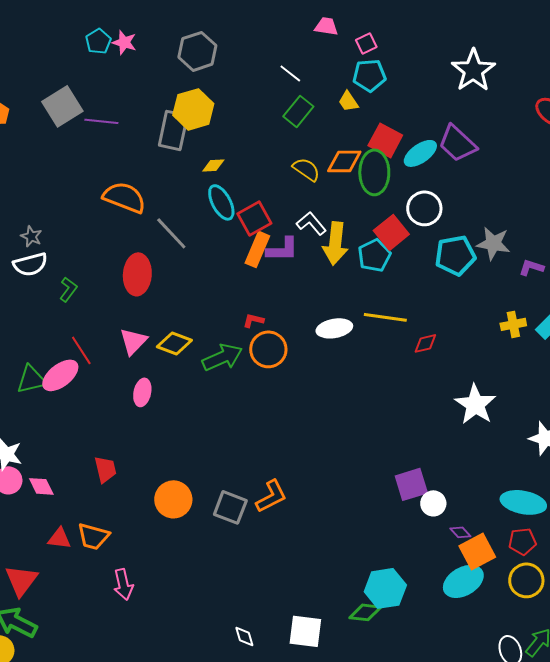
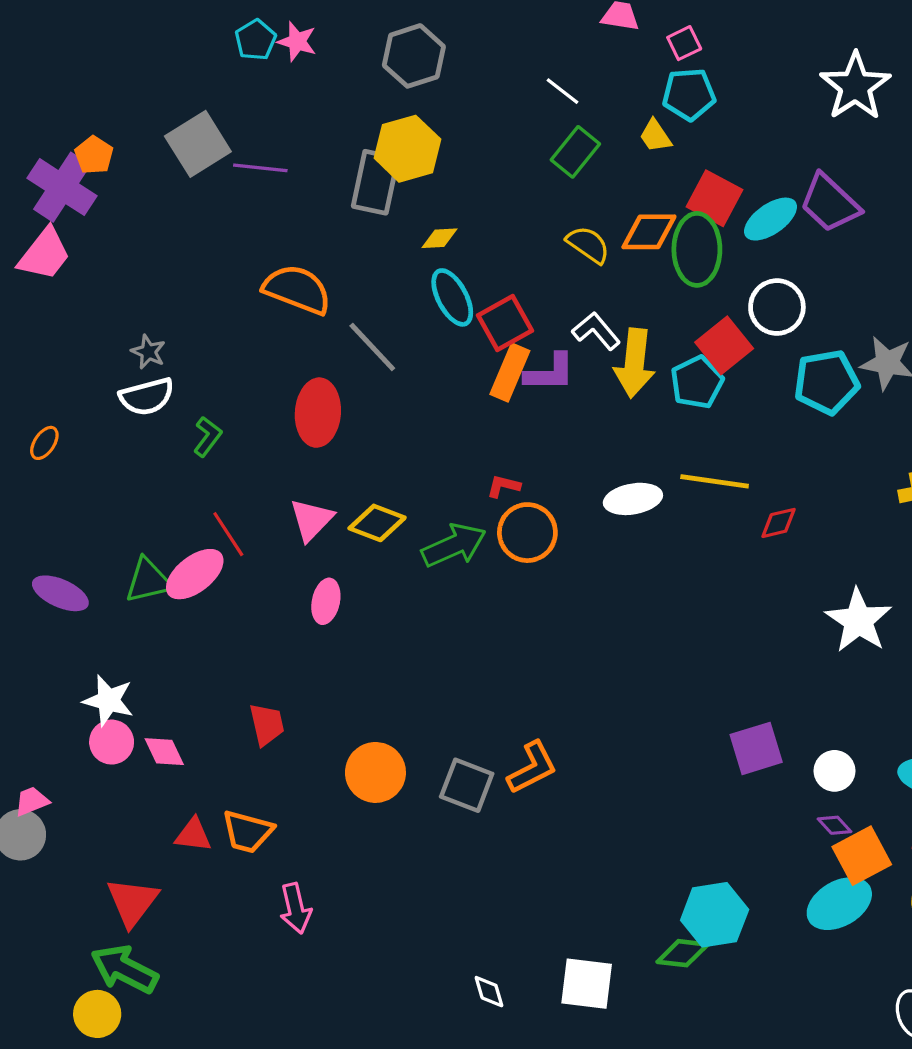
white circle: (433, 503) -> (834, 771), moved

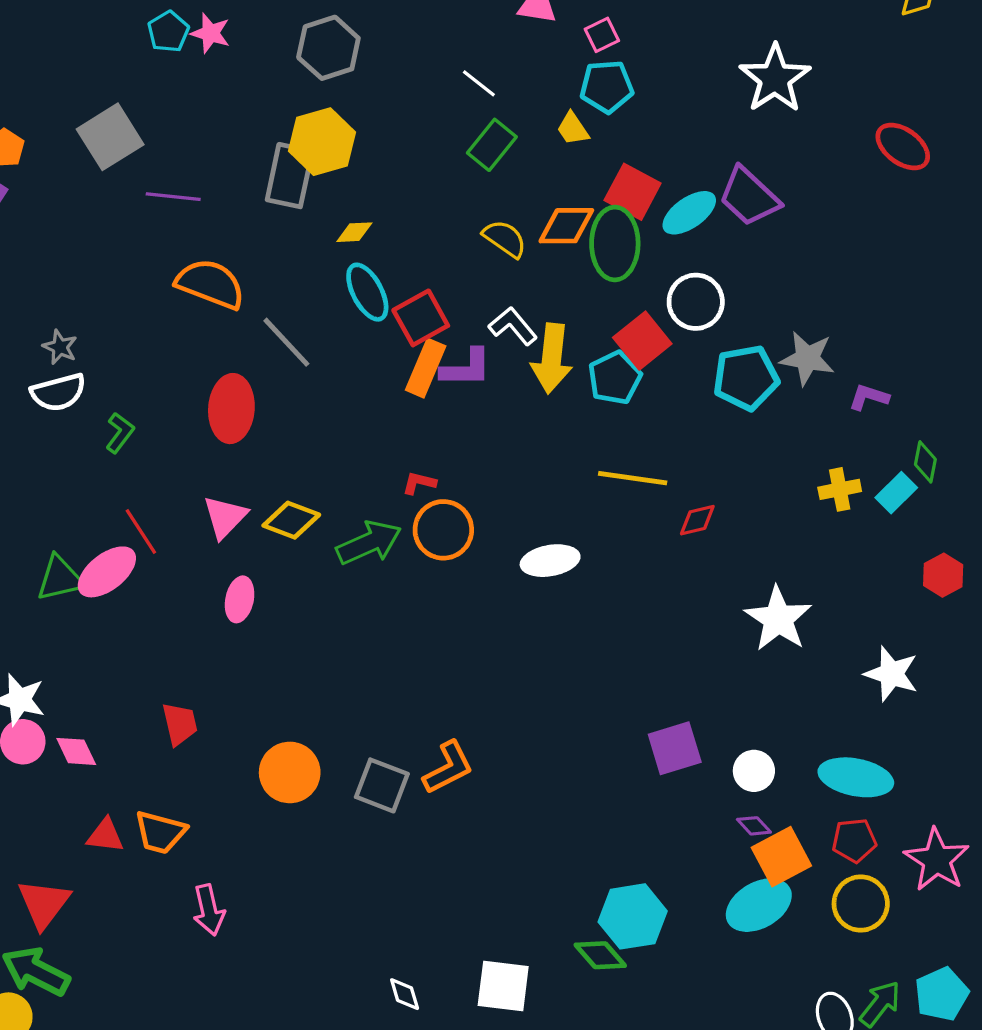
purple line: (260, 168) -> (173, 197), moved
white ellipse: (633, 499) -> (550, 561), moved
green diamond: (683, 953) -> (600, 955), turned 42

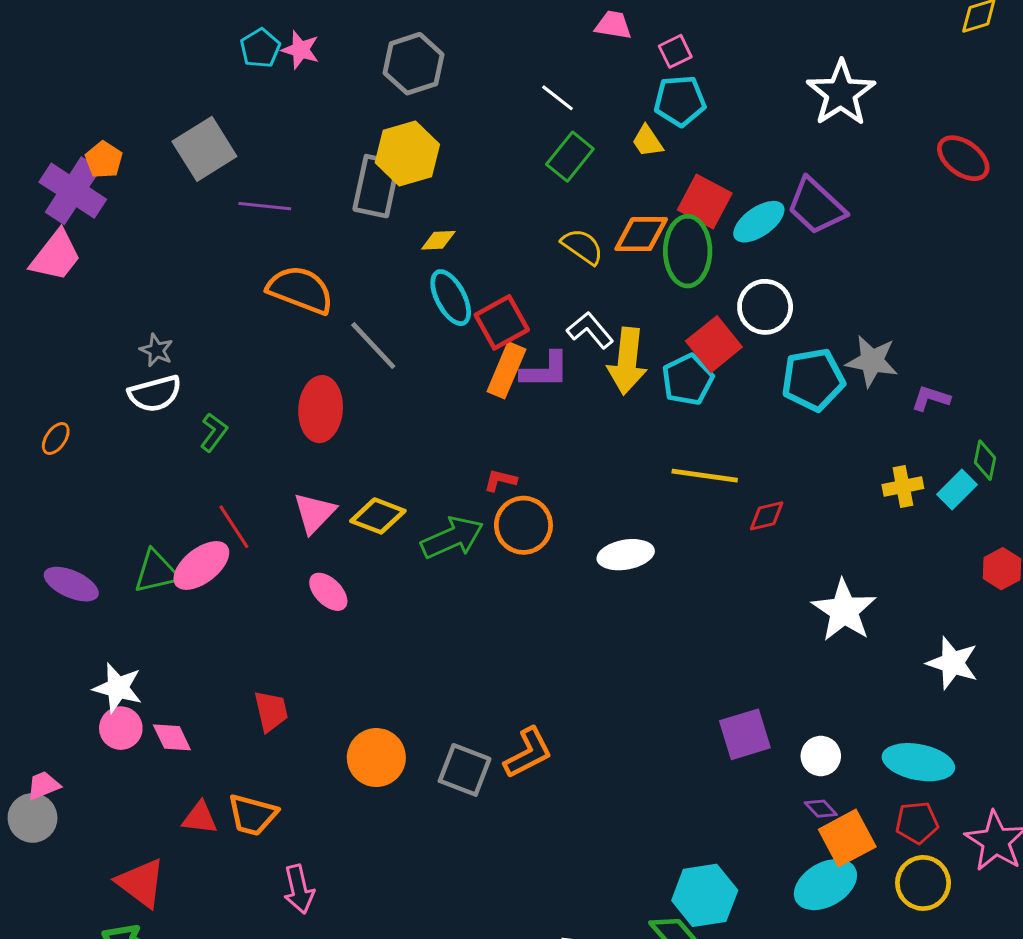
pink ellipse: (240, 599) -> (328, 592), turned -57
red triangle: (44, 903) -> (141, 883), turned -30

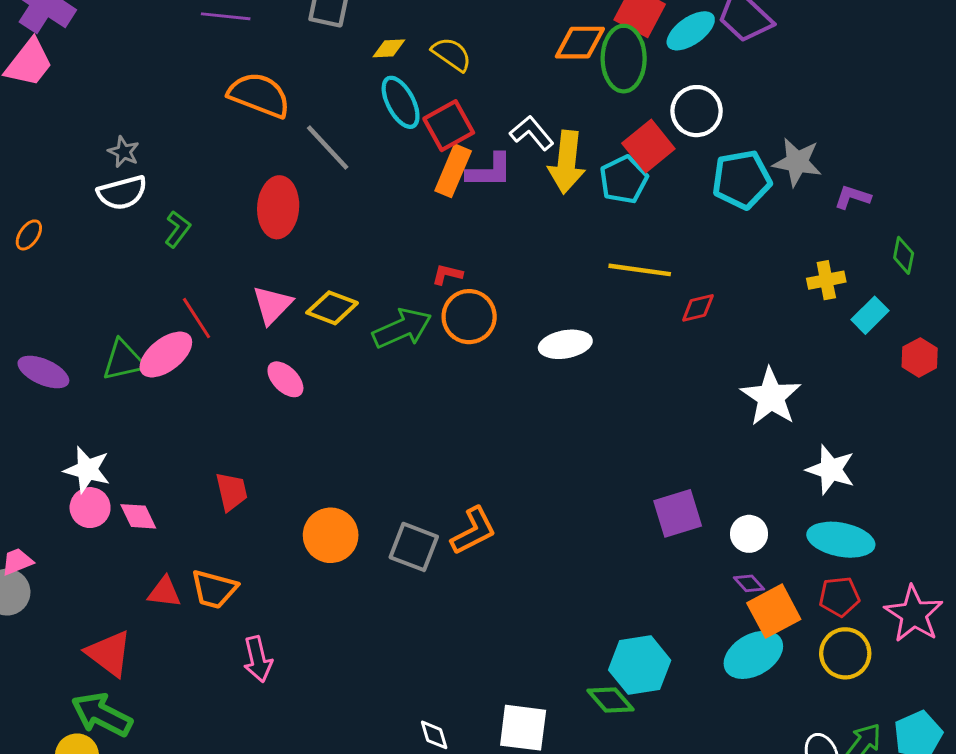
yellow semicircle: (582, 246) -> (452, 54), moved
cyan rectangle: (957, 490) -> (870, 315), moved
white star: (952, 663) -> (831, 470), moved

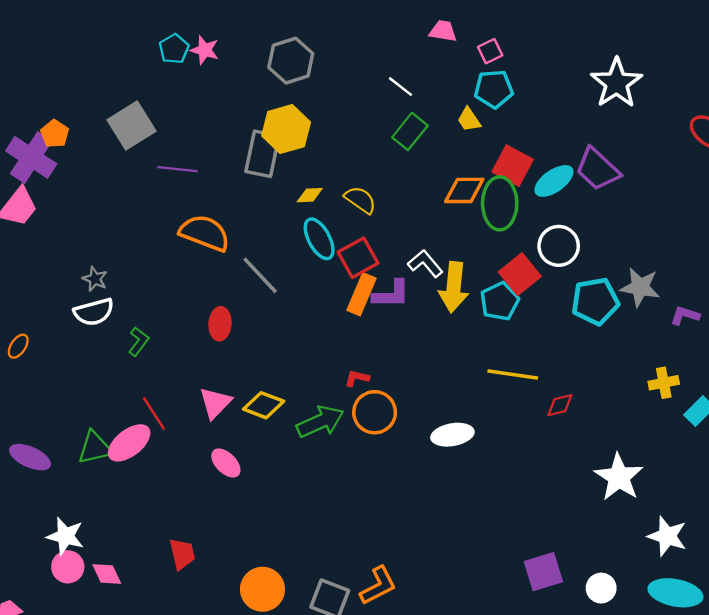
red ellipse: (278, 207) -> (220, 324), size x0.7

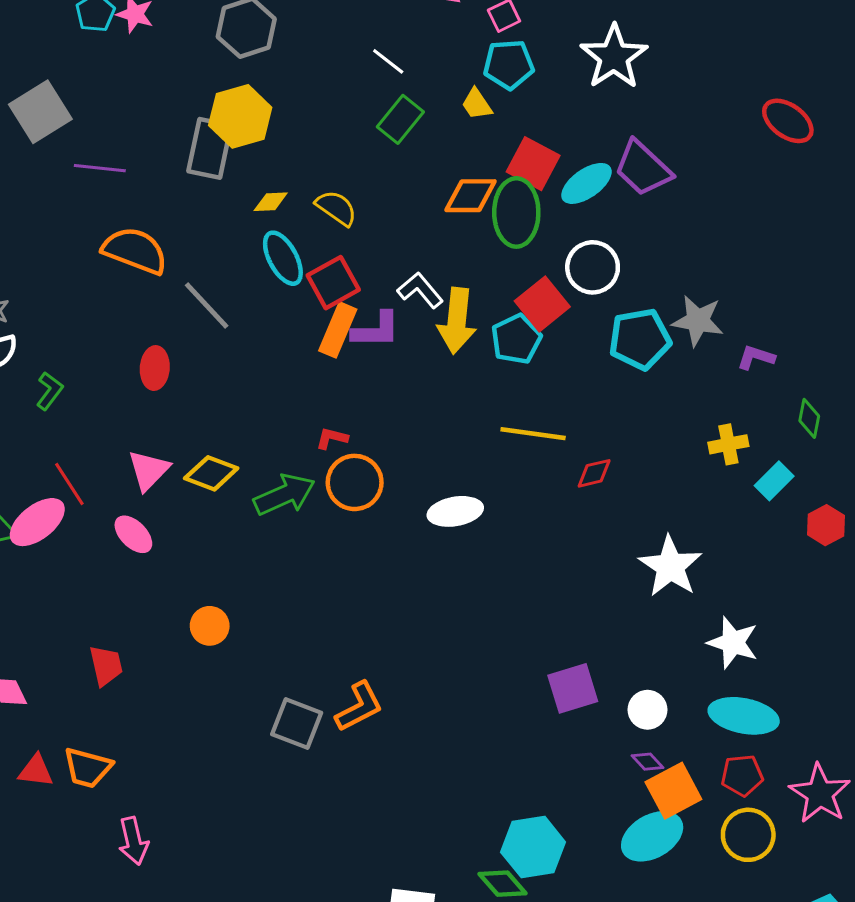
white star: (616, 83) -> (614, 57), moved
pink ellipse: (226, 463) -> (133, 534), moved
orange circle: (262, 589) -> (210, 626), moved, size x0.7

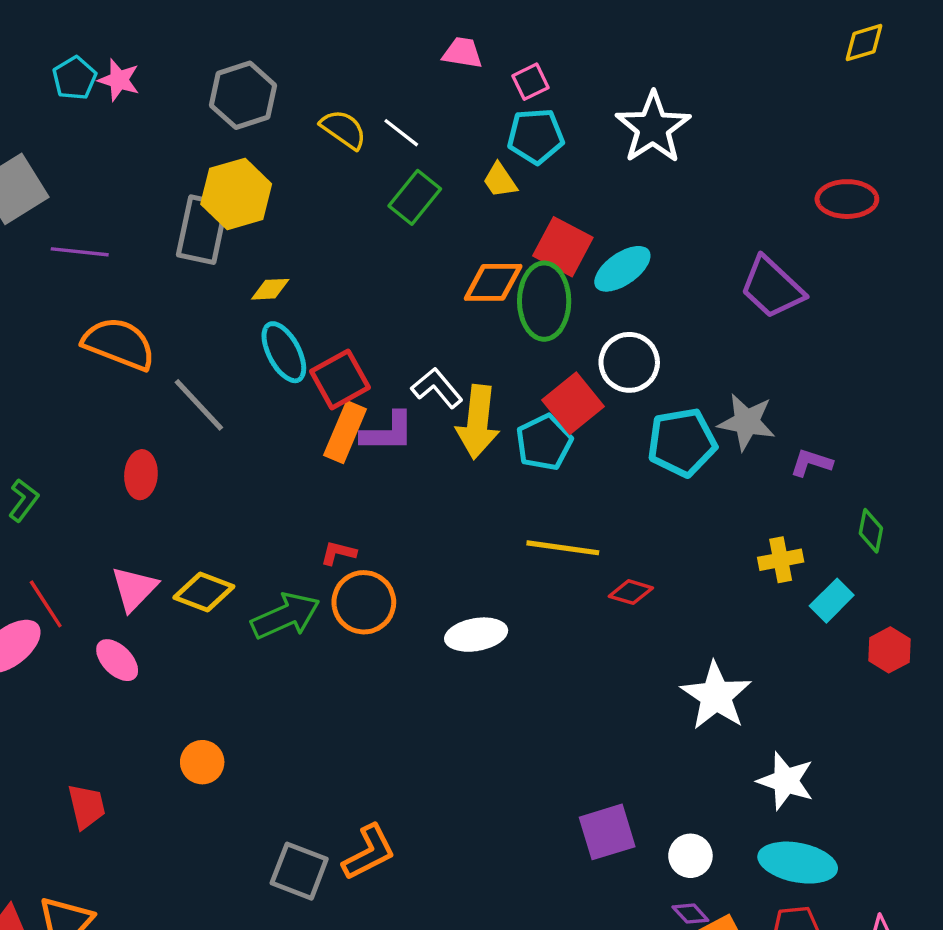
red ellipse: (788, 121) -> (847, 199), turned -36
purple trapezoid: (643, 168) -> (772, 288), moved
yellow semicircle: (336, 208) -> (343, 129), moved
red diamond: (594, 473) -> (631, 592), turned 30

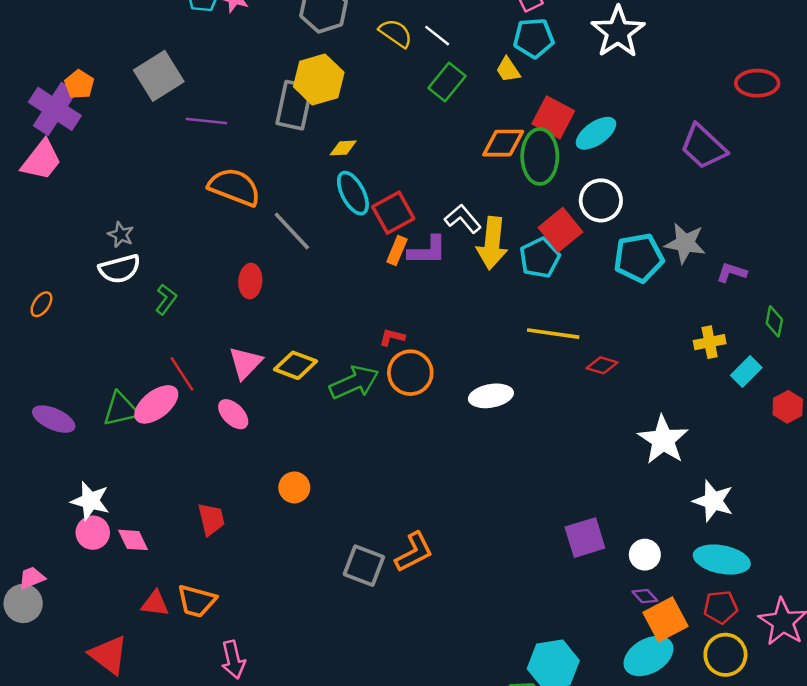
orange rectangle: (345, 432) -> (397, 251), size x0.7

